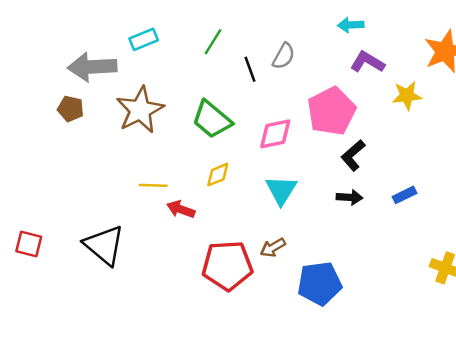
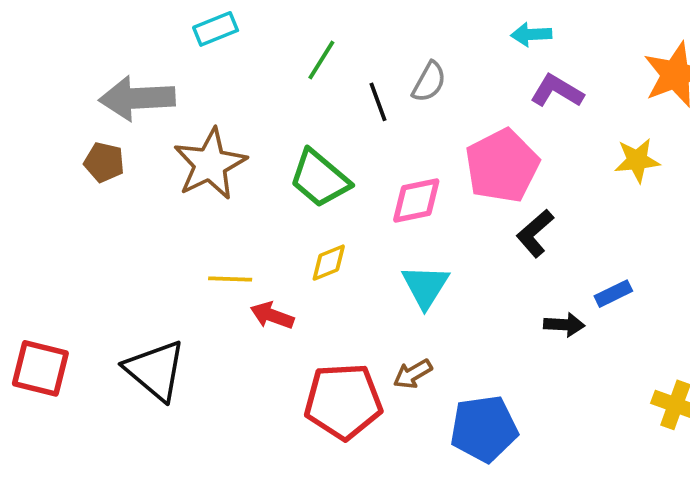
cyan rectangle: (144, 39) -> (216, 29), moved
yellow star: (407, 96) -> (637, 160), moved
black arrow: (349, 197) -> (564, 325), moved
red square: (29, 244) -> (40, 368), size x1.4

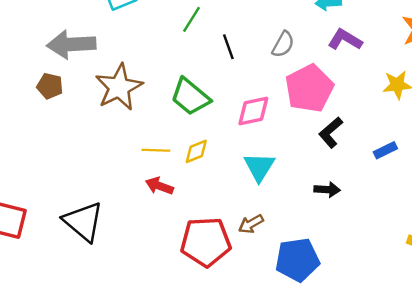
gray semicircle: (429, 82) -> (283, 44), moved
yellow line: (230, 279) -> (156, 150), moved
blue rectangle: (613, 294) -> (385, 150), moved
black arrow: (564, 325) -> (327, 190), moved

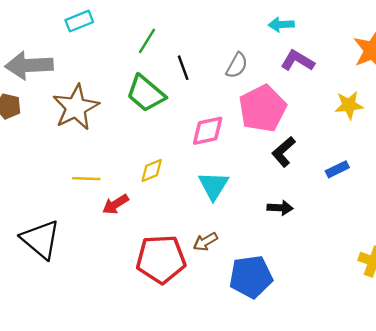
green trapezoid: (190, 97) -> (146, 93), moved
yellow line: (156, 150) -> (86, 179), moved
red arrow: (159, 186) -> (115, 204), turned -52

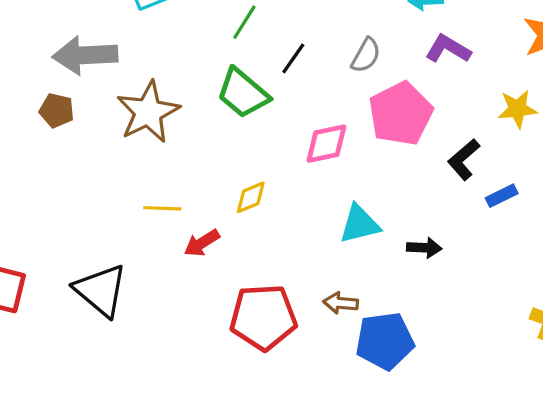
black line: (183, 68) -> (293, 58), turned 55
black L-shape: (284, 152) -> (464, 159), moved
cyan triangle: (213, 186) -> (360, 224), moved, turned 44
brown arrow: (205, 242) -> (341, 303), moved, turned 35

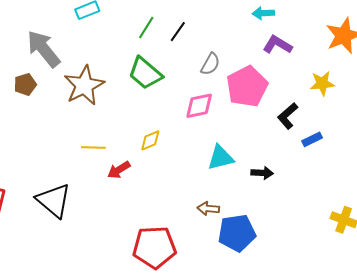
gray arrow: (85, 55) -> (44, 49), turned 54
gray semicircle: (366, 55) -> (210, 64), moved
black line: (293, 58) -> (178, 32), moved
brown pentagon: (57, 110) -> (25, 84), turned -30
red pentagon: (263, 317) -> (154, 247), moved

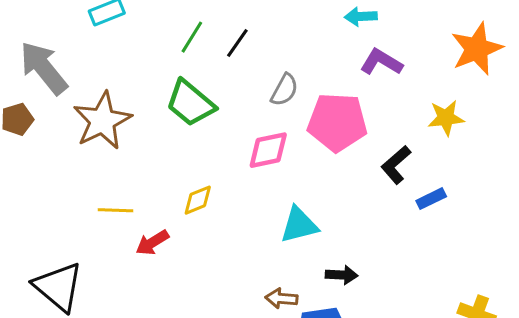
pink pentagon: (247, 86) -> (337, 122), turned 30
black arrow: (262, 173) -> (342, 275), moved

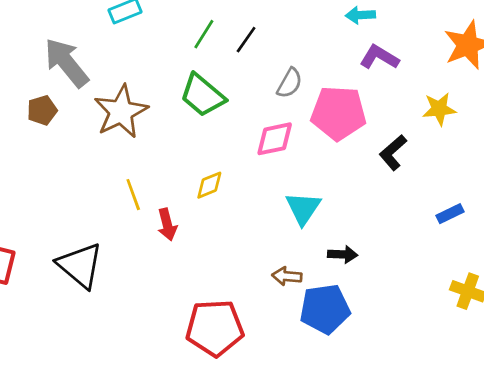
blue rectangle: (431, 199) -> (450, 214), moved
yellow line: (116, 210) -> (133, 195), turned 68
cyan triangle: (299, 225) -> (303, 208), turned -42
red arrow: (152, 243) -> (167, 225), turned -72

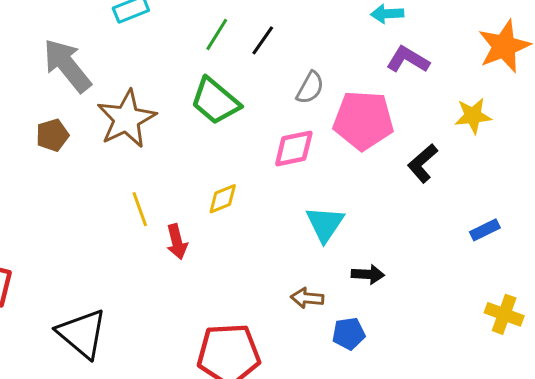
brown pentagon: (42, 110) -> (52, 135), moved
black triangle: (80, 265) -> (82, 334), moved
blue pentagon: (325, 309) -> (349, 334), size x0.6

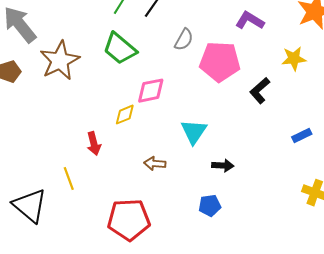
pink diamond: (294, 148) -> (151, 91), moved
yellow line: (140, 209) -> (69, 179), moved
brown arrow: (307, 298) -> (155, 164), moved

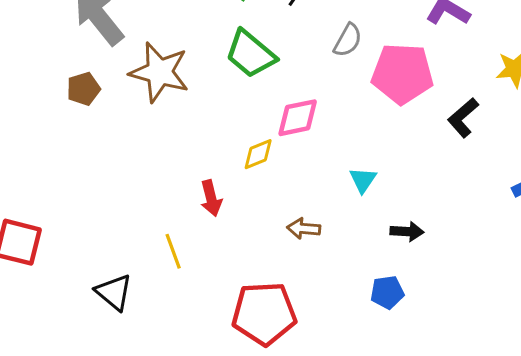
brown star: (60, 61) -> (159, 72), turned -30
cyan triangle: (194, 132) -> (363, 180), size x0.7
black triangle: (30, 206) -> (114, 292), size x0.7

